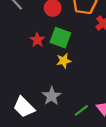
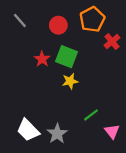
gray star: (52, 96) -> (57, 134), moved
green line: (81, 110) -> (91, 115), moved

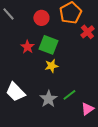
white trapezoid: (28, 130) -> (15, 92), moved
pink triangle: (112, 131) -> (87, 109), turned 32
gray star: (57, 134) -> (48, 99), moved

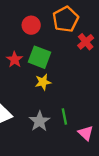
green line: (69, 95) -> (64, 116), turned -64
pink triangle: (87, 109) -> (86, 133), turned -40

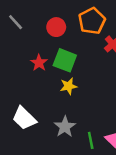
green line: (64, 116) -> (91, 140), moved

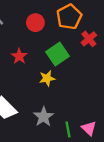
green square: (65, 60) -> (58, 54), moved, turned 35

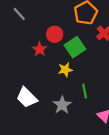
red circle: (35, 23) -> (55, 34), moved
green line: (68, 129) -> (85, 91), moved

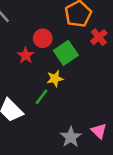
green line: (85, 91) -> (41, 97), moved, turned 48
gray star: (62, 105) -> (71, 137), moved

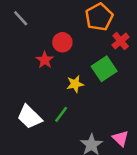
green square: (66, 53) -> (104, 69), moved
green line: (41, 97) -> (61, 114), moved

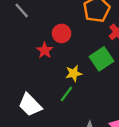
green line: (61, 114) -> (66, 94), moved

